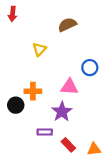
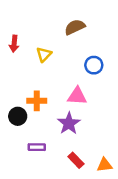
red arrow: (12, 14) -> (14, 44), moved
blue circle: (90, 68) -> (94, 65), moved
purple rectangle: (45, 132) -> (37, 147), moved

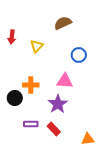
red rectangle: (76, 160) -> (54, 129), moved

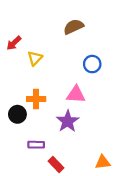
red arrow: (12, 37) -> (14, 43), turned 40
yellow triangle: (37, 46) -> (35, 58), moved
red rectangle: (54, 129) -> (56, 165), moved

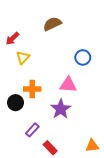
brown semicircle: (74, 27) -> (52, 24), moved
yellow triangle: (35, 58) -> (23, 57), moved
purple rectangle: (36, 145) -> (32, 130), turned -48

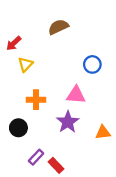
black circle: (16, 103) -> (18, 128), moved
purple rectangle: (32, 130) -> (36, 157), moved
orange triangle: (92, 146) -> (103, 133), moved

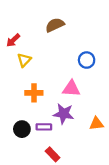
purple star: (68, 122) -> (64, 114), turned -30
black circle: (18, 128) -> (22, 129), moved
purple rectangle: (36, 157) -> (44, 127), moved, turned 48

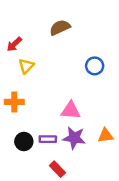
pink triangle: (71, 89) -> (71, 110), moved
orange cross: (34, 93) -> (14, 102), moved
purple star: (64, 114) -> (74, 138), moved

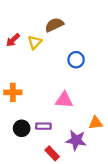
yellow triangle: (26, 66) -> (35, 42), moved
blue circle: (95, 66) -> (76, 60), moved
purple star: (74, 138) -> (76, 140), moved

